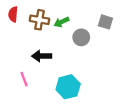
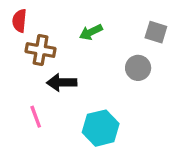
brown cross: (39, 20) -> (41, 50), moved
gray circle: (81, 37) -> (138, 68), moved

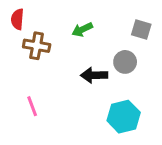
black arrow: (62, 83) -> (94, 75), moved
cyan hexagon: (101, 128) -> (124, 117), moved

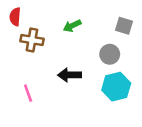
black arrow: (94, 75) -> (70, 75), moved
cyan hexagon: (124, 117) -> (116, 87), moved

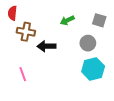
green arrow: (72, 26) -> (67, 20), moved
black arrow: (70, 75) -> (47, 46), moved

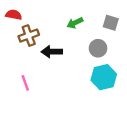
red semicircle: (12, 13) -> (14, 15), turned 96
brown cross: (26, 32) -> (29, 36), turned -30

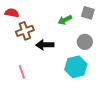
gray square: (111, 23) -> (88, 13), moved
cyan hexagon: (104, 77) -> (76, 67), moved

